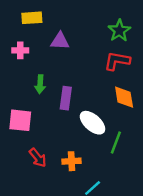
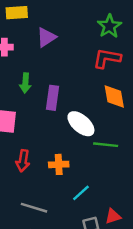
purple triangle: (60, 41) -> (46, 37), turned -36
green line: (116, 143) -> (106, 145), turned 75
red arrow: (38, 158) -> (23, 161), turned 48

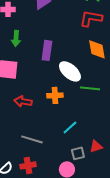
green arrow: (25, 83) -> (16, 38), moved
red arrow: (23, 161) -> (23, 101), turned 90
orange cross: (59, 164) -> (55, 95), moved

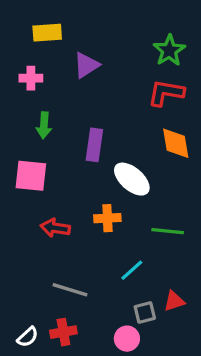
green line: (90, 88) -> (168, 231), moved

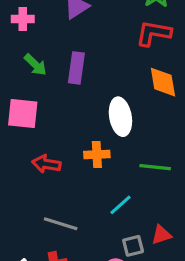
green arrow: (44, 125) -> (35, 65), turned -50
purple rectangle: (94, 145) -> (76, 68), moved
white ellipse: (132, 179) -> (120, 117), turned 39

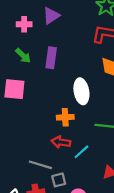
pink cross: (23, 19) -> (24, 24), moved
red arrow: (46, 164) -> (61, 142), moved
gray square: (133, 246) -> (59, 180), moved

